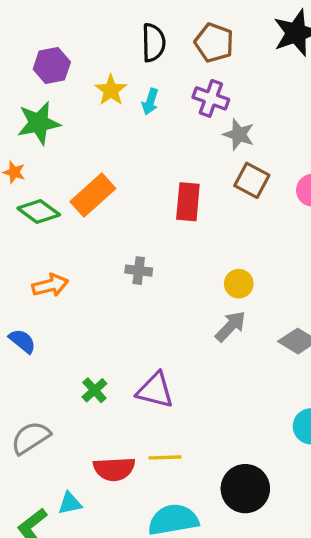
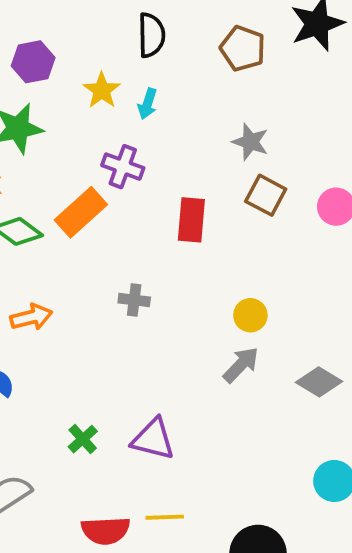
brown pentagon: (214, 43) -> (243, 48), moved
purple cross: (211, 98) -> (123, 167), moved

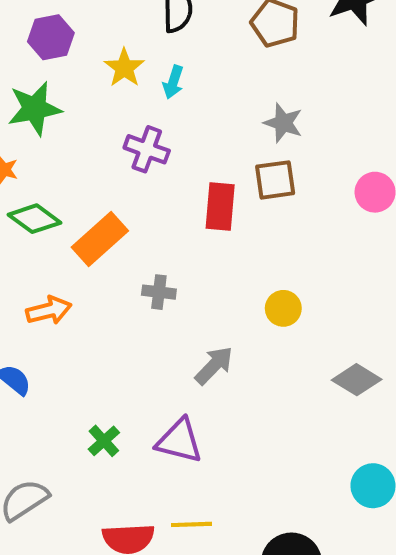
brown square: (266, 195) -> (275, 180), moved, turned -36
orange rectangle: (81, 212) -> (100, 239), moved
gray arrow: (241, 365) -> (214, 365), moved

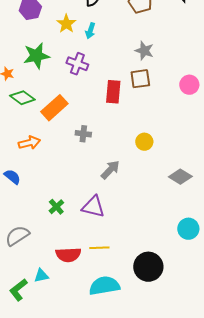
green star: (35, 109) -> (36, 56), moved

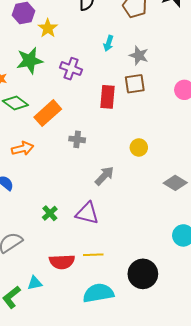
yellow star: (66, 24) -> (48, 28), moved
cyan arrow: (90, 31) -> (108, 43), moved

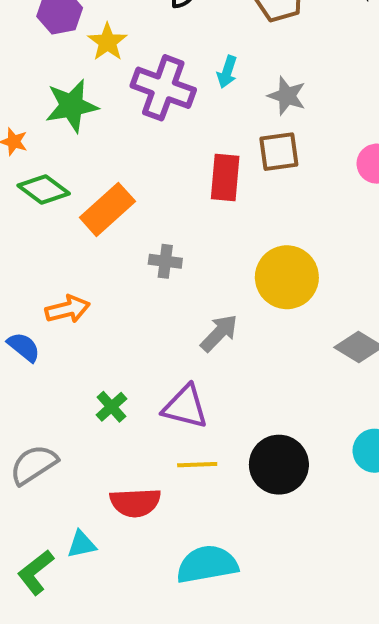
purple cross: (71, 69) -> (163, 88), moved, size x1.4
yellow circle: (139, 147) -> (287, 277), size x1.8
orange arrow: (23, 148) -> (68, 309), moved
yellow line: (93, 255) -> (197, 465), moved
black circle: (143, 274) -> (279, 465), moved

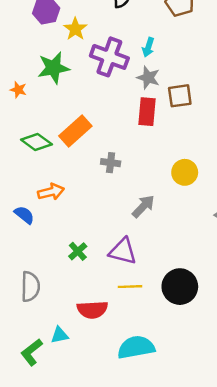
gray star: (287, 96) -> (148, 78), moved
green diamond: (44, 190) -> (36, 142), moved
yellow circle: (287, 277) -> (185, 172), size x0.7
gray semicircle: (34, 465) -> (30, 287), turned 124

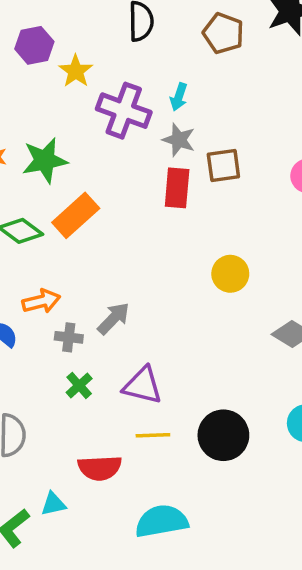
green star: (53, 68) -> (45, 160), moved
gray cross: (111, 163) -> (69, 337), moved
gray arrow: (143, 206) -> (113, 318), moved

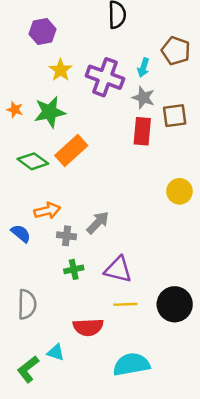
brown pentagon: (223, 33) -> (176, 51), moved
yellow star: (76, 71) -> (61, 70), moved
green cross: (79, 385) -> (74, 269), turned 30
cyan triangle: (53, 504) -> (56, 352), turned 30

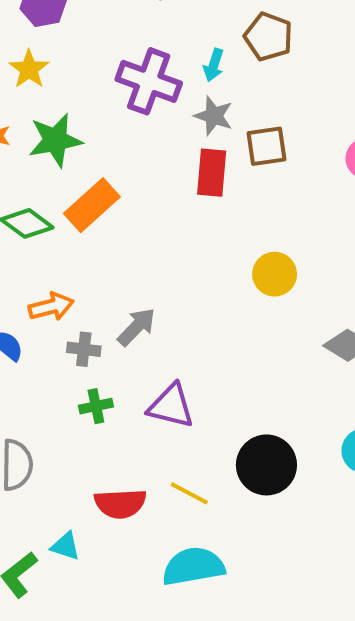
yellow star: (61, 70) -> (29, 69), moved
yellow line: (125, 304) -> (189, 493), moved, turned 30

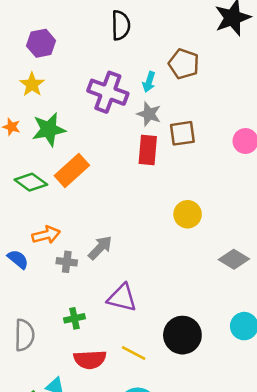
green cross: (96, 406) -> (74, 318), moved

